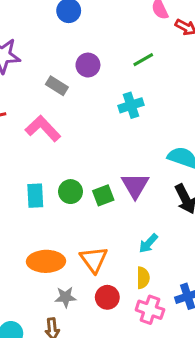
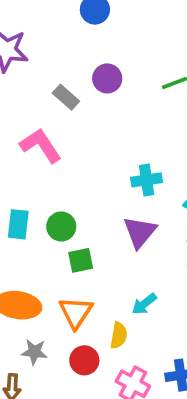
cyan cross: (131, 105) -> (147, 180), moved
green square: (103, 195) -> (81, 260), moved
yellow semicircle: (143, 278) -> (119, 335), moved

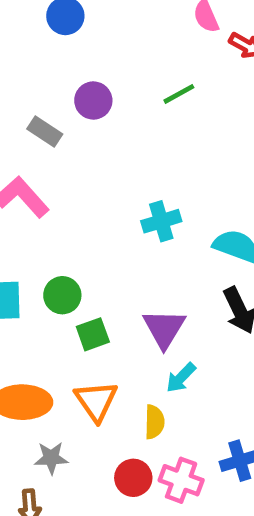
purple triangle: (140, 232) -> (164, 328), moved
red circle: (84, 360) -> (133, 478), moved

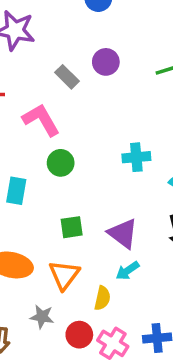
green circle: (62, 295) -> (61, 163), moved
purple triangle: (164, 328) -> (123, 233), turned -36
gray star: (51, 458) -> (42, 317), moved

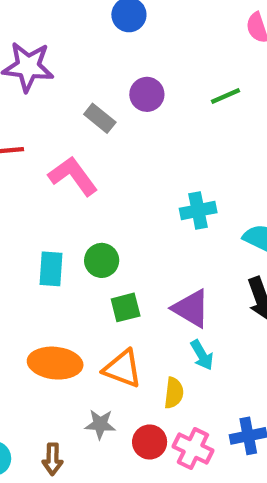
green circle: (61, 163) -> (102, 260), moved
cyan arrow: (127, 271) -> (202, 355), turned -80
orange triangle: (64, 275) -> (123, 369), turned -40

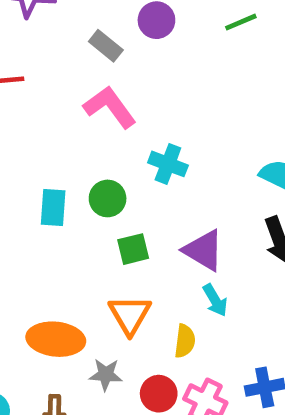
pink L-shape: (73, 176) -> (110, 107), moved
cyan cross: (198, 210) -> (168, 164), moved, turned 32
orange ellipse: (55, 363) -> (56, 339), moved
orange triangle: (123, 369) -> (130, 315), turned 39

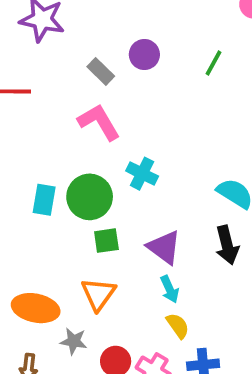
green line: (241, 22) -> (214, 63), turned -44
green circle: (108, 198) -> (90, 197), size x1.5
yellow semicircle: (185, 341) -> (178, 326), moved, turned -48

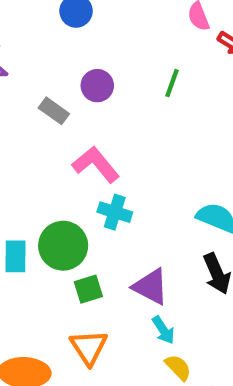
pink L-shape: (99, 122) -> (96, 165), moved

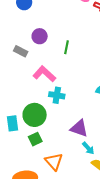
green line: (172, 83) -> (67, 47), moved
green square: (88, 289) -> (35, 139), moved

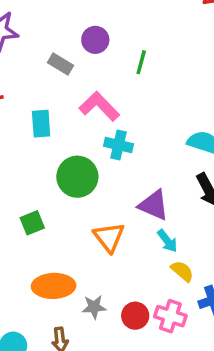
cyan rectangle: (13, 123) -> (41, 124), moved
green square: (35, 139) -> (32, 223), moved
orange triangle: (54, 162) -> (109, 237), moved

